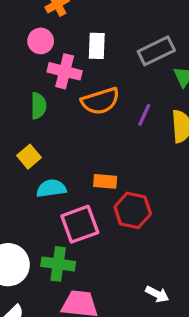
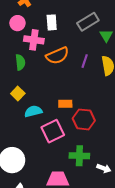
green cross: (58, 264) -> (79, 156), moved

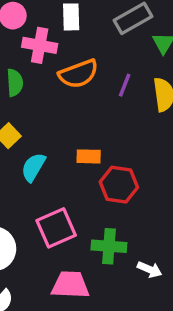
cyan semicircle: (33, 111) -> (33, 167), turned -48
pink square: (53, 131) -> (56, 228), moved

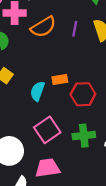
cyan semicircle: (33, 167) -> (38, 91), moved
pink trapezoid: (70, 285) -> (47, 168), moved

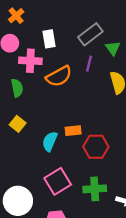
purple line: (75, 29) -> (89, 64), moved

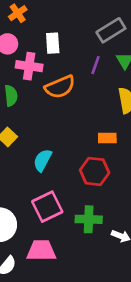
gray rectangle: (90, 34) -> (111, 30), moved
purple line: (89, 64) -> (96, 65), moved
orange rectangle: (73, 131) -> (107, 138), moved

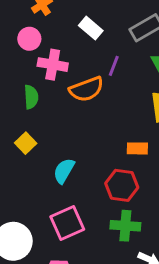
white rectangle: (53, 43) -> (91, 28), moved, turned -48
purple line: (96, 65) -> (114, 66), moved
green cross: (89, 219) -> (125, 226), moved

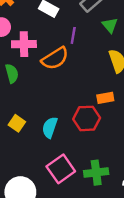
yellow square: (26, 143) -> (17, 123), moved
red hexagon: (122, 185) -> (87, 118), moved
green cross: (125, 226) -> (96, 173), moved

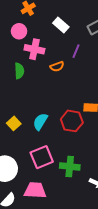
orange semicircle: (55, 58) -> (57, 66), size x0.6
yellow square: (17, 123) -> (14, 123), moved

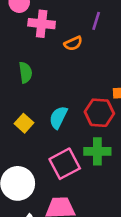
green semicircle: (19, 71) -> (25, 72), moved
green cross: (70, 167) -> (97, 151), moved

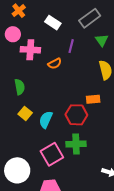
yellow square: (24, 123) -> (25, 113), moved

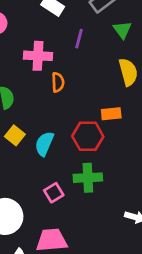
pink cross: (30, 50) -> (38, 56), moved
orange semicircle: (55, 64) -> (58, 82), moved, turned -64
pink square: (52, 154) -> (54, 193), size x0.6

